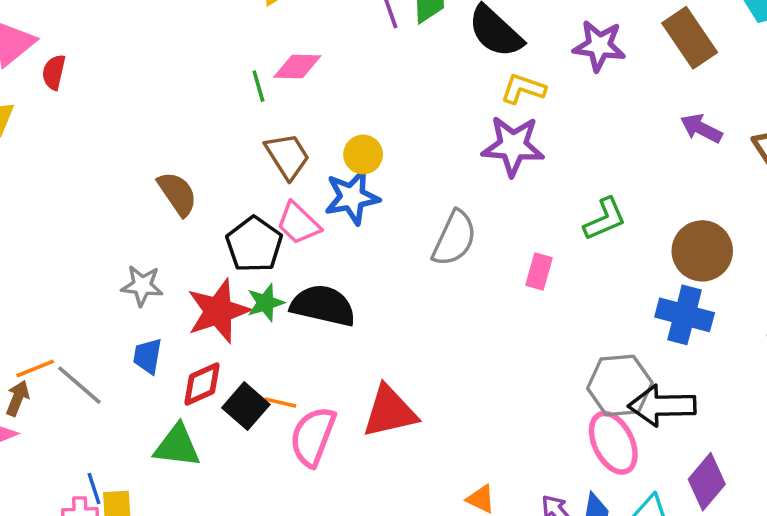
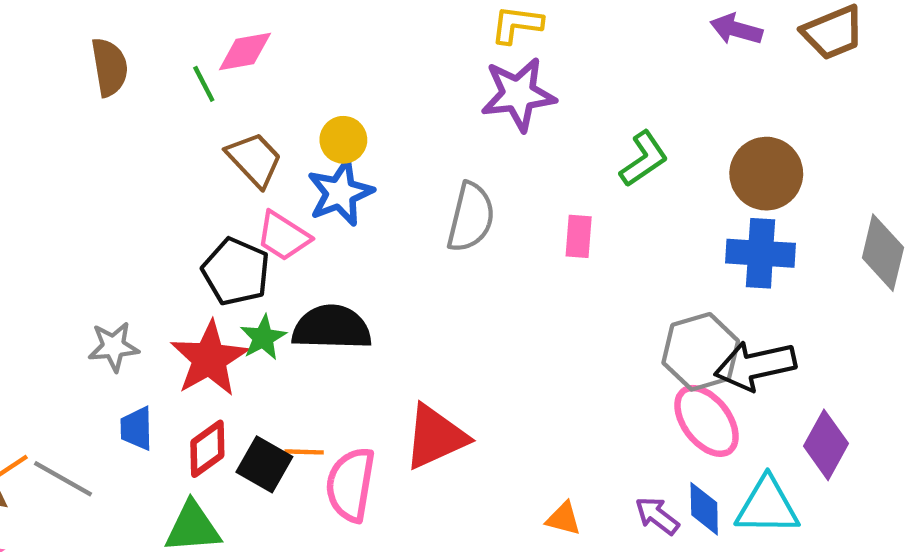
brown semicircle: (177, 194) -> (109, 67), moved, turned 36

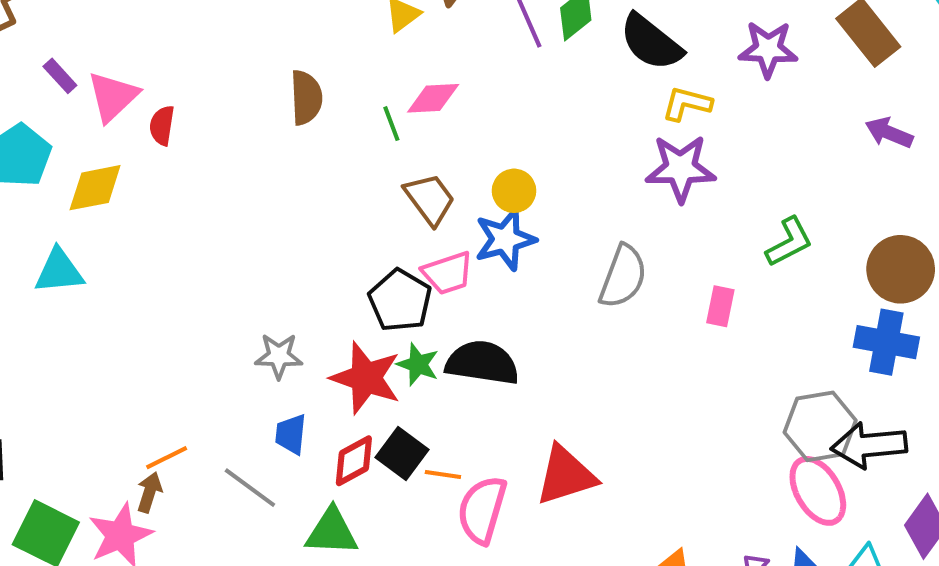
pink trapezoid: (283, 236) -> (448, 273), turned -58
green star: (263, 338) -> (418, 364), turned -30
red star: (209, 359) -> (366, 378), turned -30
black square: (264, 464) -> (402, 453), moved
gray line: (63, 479) -> (250, 488), moved

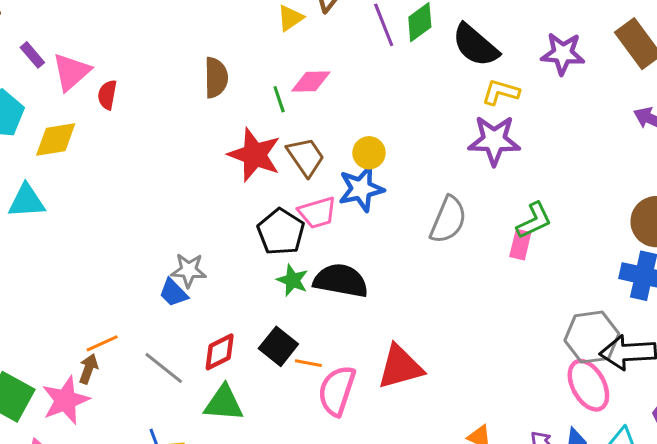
green L-shape: (789, 242) -> (534, 221), moved
red star: (366, 378) -> (254, 155), moved
blue trapezoid: (291, 434) -> (173, 293), moved, turned -52
red diamond: (354, 461) -> (220, 352), moved

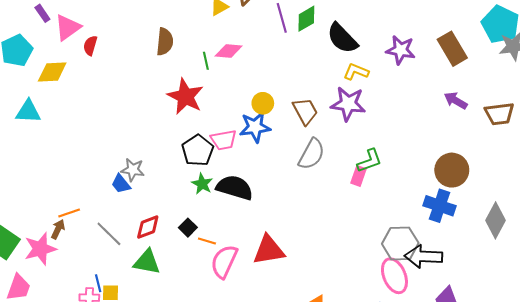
brown trapezoid: (306, 157) -> (305, 111), moved
black square: (278, 346) -> (188, 228), size x0.7

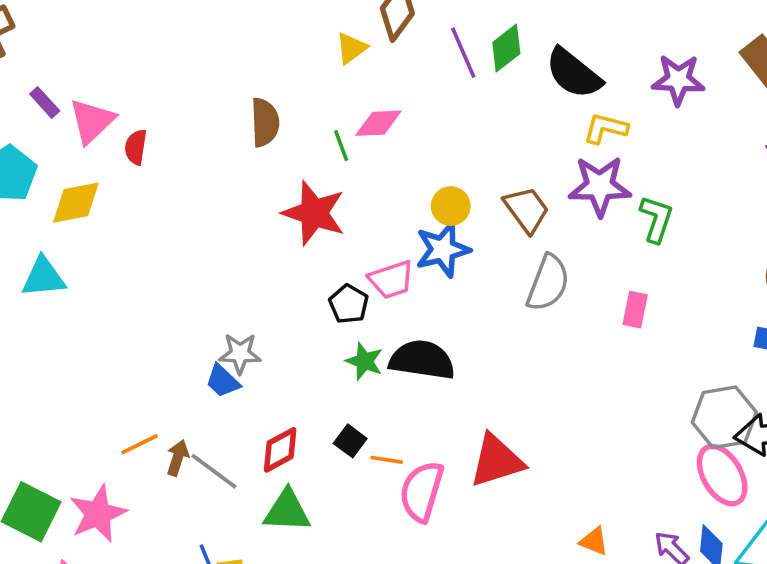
black pentagon: (198, 150) -> (349, 304), size x0.7
green L-shape: (369, 161) -> (656, 219), moved, turned -44
brown arrow: (58, 229) -> (178, 458), moved

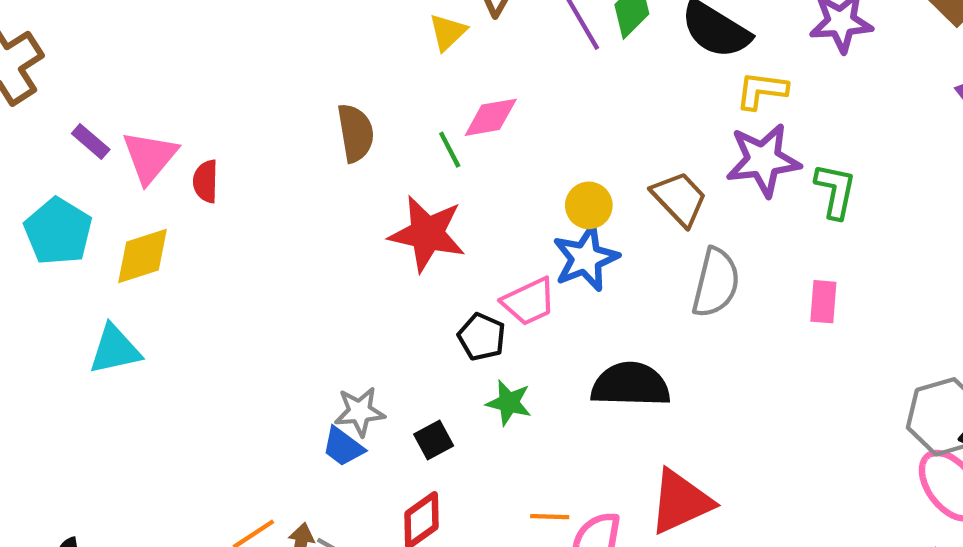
black semicircle: (422, 360) -> (631, 385), moved
black square: (350, 441) -> (434, 440), moved, turned 32

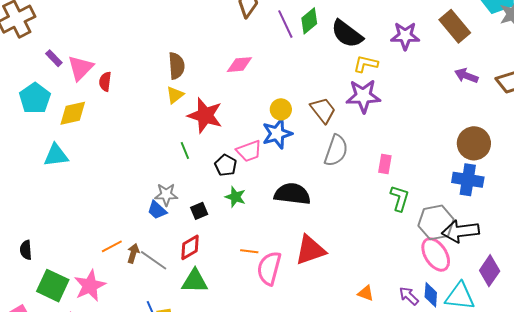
yellow triangle: (448, 32) -> (175, 95), moved
green line: (450, 150) -> (185, 150), moved
green L-shape: (835, 191) -> (400, 198), moved

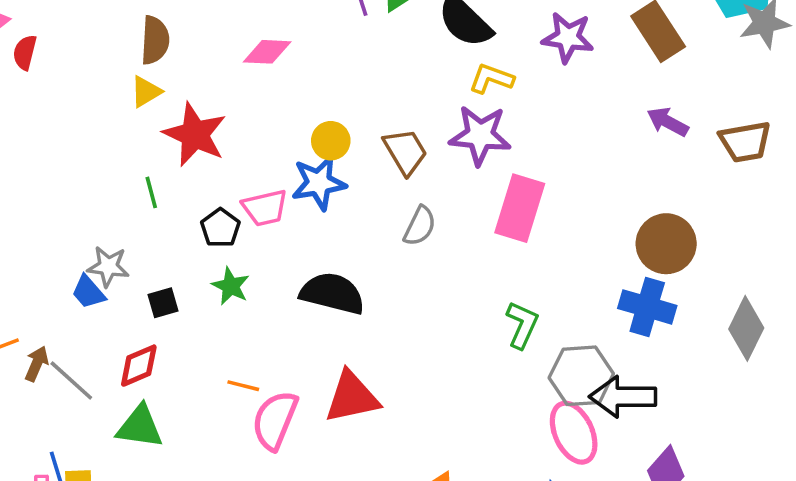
gray semicircle: (336, 151) -> (420, 226), size x0.7
pink rectangle: (385, 164) -> (520, 208), moved, size x1.8

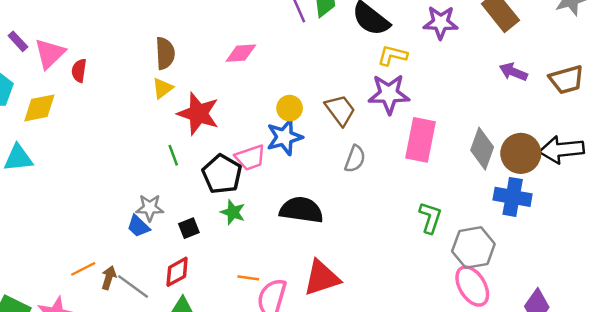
black pentagon: (220, 228) -> (222, 174), size x1.5
gray diamond: (746, 328) -> (482, 149), moved
black arrow: (623, 397) -> (562, 150), moved

